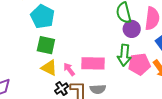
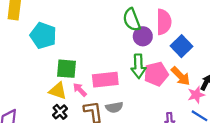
green square: (46, 45) -> (67, 69), moved
black cross: (62, 89) -> (60, 112), moved

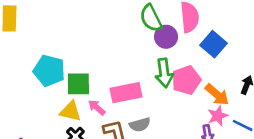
cyan pentagon: (43, 36) -> (49, 71), moved
orange arrow: (181, 76) -> (217, 95), moved
pink star: (196, 95) -> (218, 116), moved

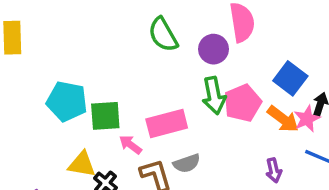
green semicircle: (151, 18) -> (163, 35), moved
blue square: (213, 44) -> (290, 78), moved
yellow triangle: (70, 111) -> (82, 164), moved
pink star: (218, 116) -> (307, 119), moved

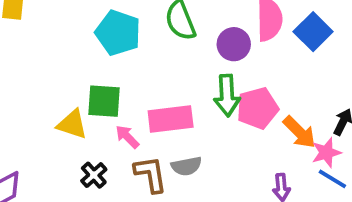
blue square: (290, 78) -> (313, 32), moved
cyan pentagon: (67, 101) -> (118, 33), moved
pink star: (307, 119) -> (326, 153), moved
yellow triangle: (82, 164) -> (72, 124), moved

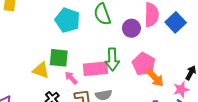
green arrow: (227, 95) -> (112, 59), moved
pink pentagon: (257, 108) -> (144, 64), turned -30
orange arrow: (299, 132) -> (155, 78), moved

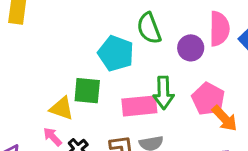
cyan pentagon: (68, 20) -> (116, 53), moved
pink arrow: (71, 78) -> (52, 137), moved

